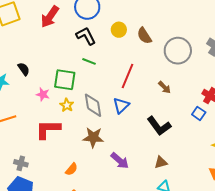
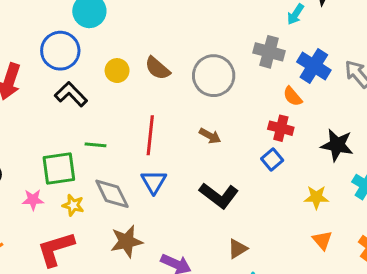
green line: (89, 61) -> (96, 145), moved
blue square: (199, 113) -> (272, 160), turned 32

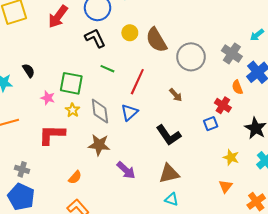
brown semicircle: (157, 68) -> (156, 40), size x1.4
green line: (96, 145) -> (107, 69), moved
brown triangle: (238, 249) -> (169, 174), size x1.5

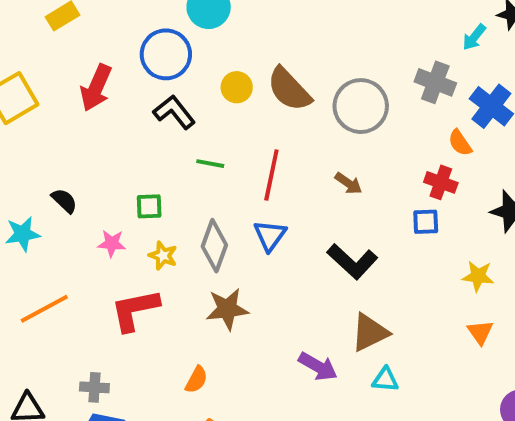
green square: (71, 83) -> (149, 206), size x0.6
gray diamond: (100, 111) -> (214, 246), turned 40
blue square: (211, 124) -> (426, 222), turned 32
purple arrow: (126, 170) -> (318, 367), moved

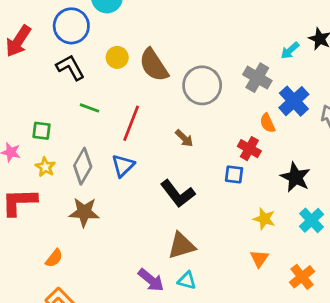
purple arrow: (318, 367) -> (151, 280), moved

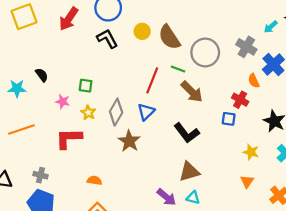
green line: (90, 108) -> (178, 69), moved
brown arrow: (184, 138) -> (192, 92), size x1.6
brown star: (84, 212) -> (129, 141), moved, turned 30
orange semicircle: (54, 258) -> (94, 180), turned -120

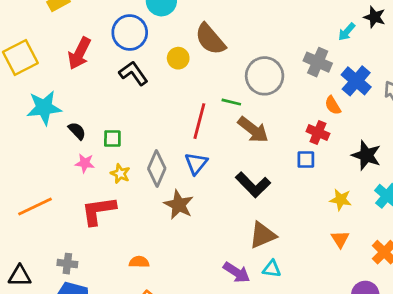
brown semicircle: (169, 37) -> (210, 39), moved
black semicircle: (42, 75) -> (77, 131), moved
cyan star: (17, 88) -> (44, 108), moved, size x1.4

